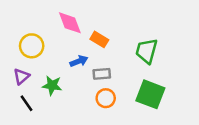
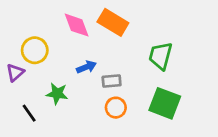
orange rectangle: (99, 39) -> (113, 22), moved, size x1.5
purple triangle: (21, 76) -> (15, 73), moved

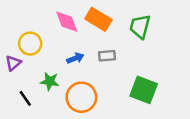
green trapezoid: (160, 56) -> (140, 27), moved
gray rectangle: (112, 81) -> (107, 56), moved
orange circle: (116, 108) -> (81, 97), moved, size x1.6

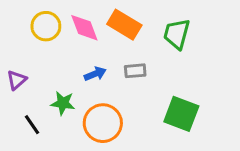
yellow circle: (30, 44) -> (46, 26), moved

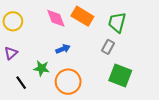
yellow circle: (46, 26) -> (13, 21), moved
gray rectangle: (135, 71) -> (108, 47), moved, turned -56

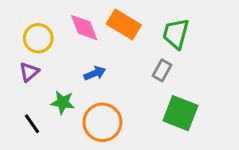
yellow circle: (13, 21) -> (38, 38), moved
purple triangle: (11, 53) -> (29, 72), moved

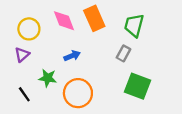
orange rectangle: (124, 24) -> (94, 18), turned 35

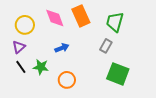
orange circle: (78, 93) -> (67, 80), size x0.7
black line: (24, 94) -> (21, 67), moved

